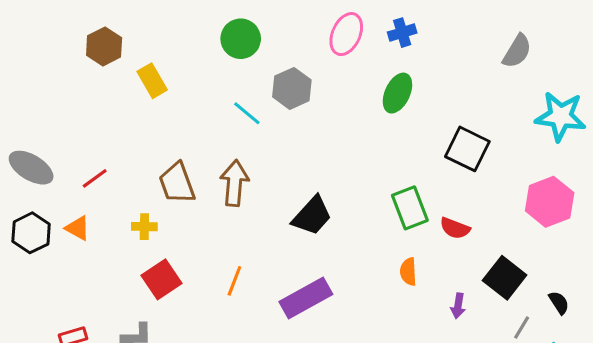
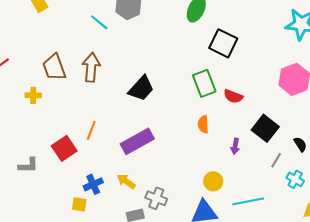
black square: (467, 149) -> (223, 43), moved
red square: (161, 279) -> (64, 148), moved

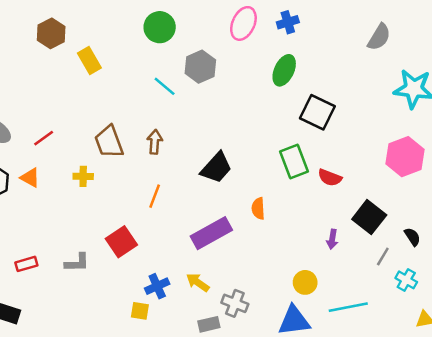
brown arrow: (91, 67) -> (155, 142), size x0.7
orange semicircle: (203, 124) -> (258, 208), moved
orange line: (91, 130) -> (155, 196), moved

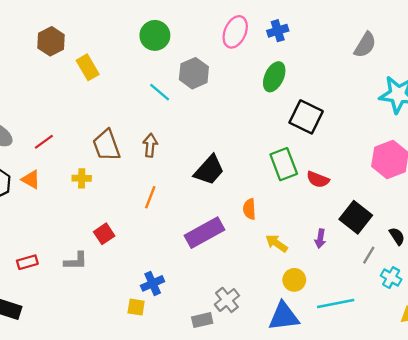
red square: (121, 242) -> (104, 234), moved, size x0.7
yellow arrow: (198, 282) -> (277, 243), moved
gray cross: (235, 303) -> (227, 300), turned 30

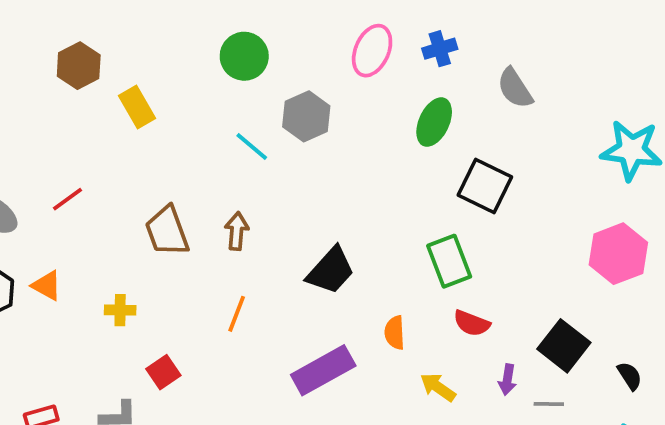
gray semicircle: (365, 45) -> (515, 88), moved, turned 116
red line: (44, 142) -> (67, 199), moved
yellow cross: (82, 178) -> (120, 310), moved
red semicircle: (318, 180) -> (472, 323), moved
gray line: (369, 255) -> (549, 404), moved, turned 60

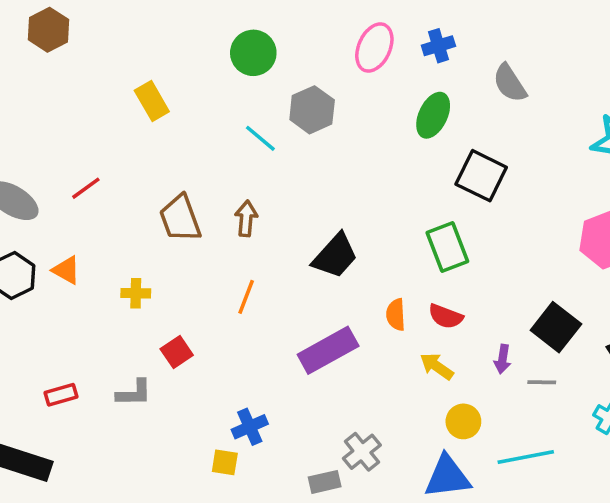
brown hexagon: (79, 66) -> (49, 30), moved
red semicircle: (472, 323) -> (446, 316), moved

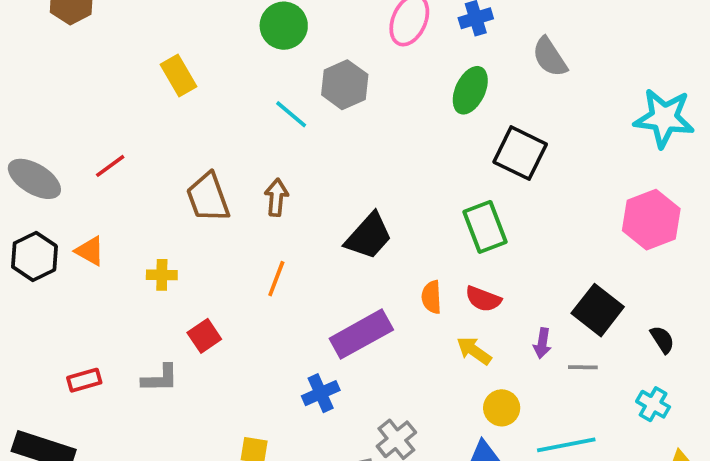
blue cross: (250, 427) -> (321, 393), moved

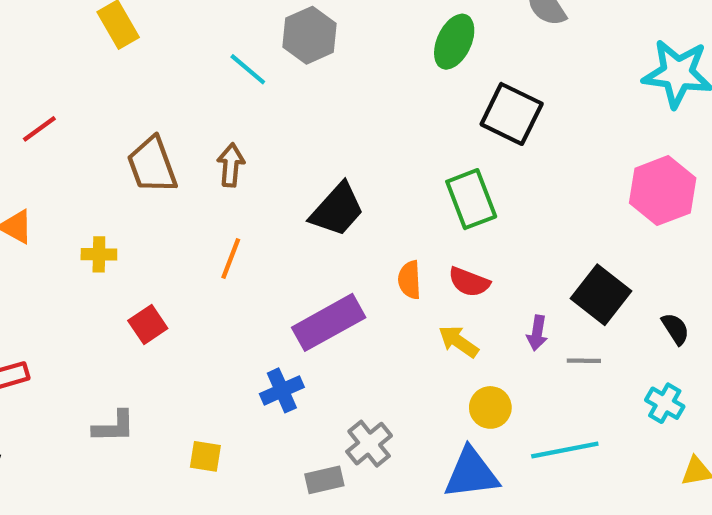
gray L-shape: (160, 378) -> (114, 427), moved

